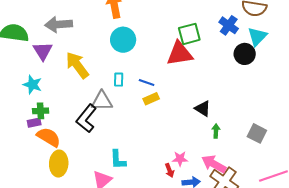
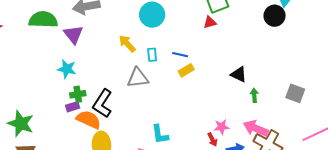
red triangle: (180, 54) -> (210, 22), size x0.5
yellow arrow: (77, 65) -> (127, 44), moved, size x0.7
black L-shape: (86, 118) -> (102, 104), moved

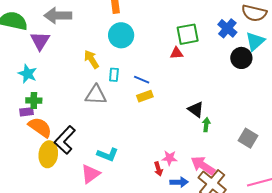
green arrow: (254, 95) -> (206, 125), moved
black L-shape: (102, 104) -> (65, 140), moved
cyan L-shape: (160, 134) -> (108, 155), turned -70

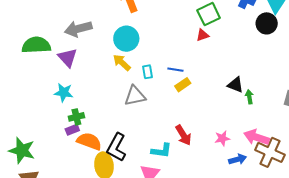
cyan circle: (121, 35) -> (126, 39), moved
red arrow: (158, 169) -> (183, 135), moved, size x1.5

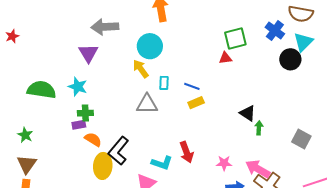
green semicircle: (36, 45) -> (42, 90), moved
orange semicircle: (89, 141) -> (93, 139), size x0.7
green star: (22, 150) -> (25, 135), size x0.6

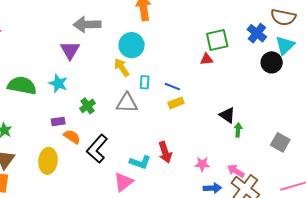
green cross: (85, 113) -> (88, 106), moved, turned -35
yellow ellipse: (103, 166) -> (48, 161), moved
pink arrow: (258, 169) -> (236, 171), size x0.7

